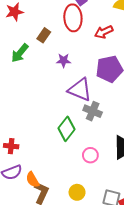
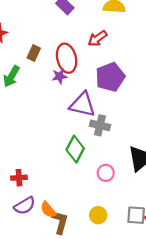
red ellipse: (73, 18) -> (67, 58), moved

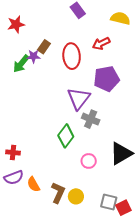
purple star: (60, 76) -> (33, 56), moved
purple triangle: (82, 105) -> (79, 98), turned 45
brown L-shape: (60, 222) -> (58, 193), moved

